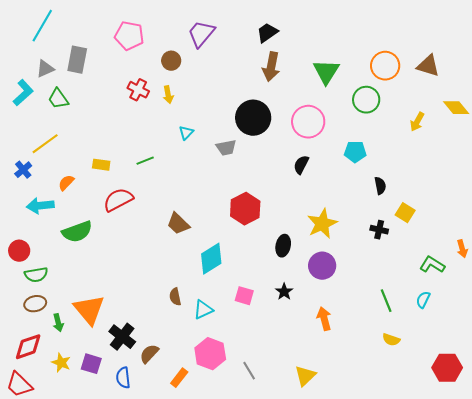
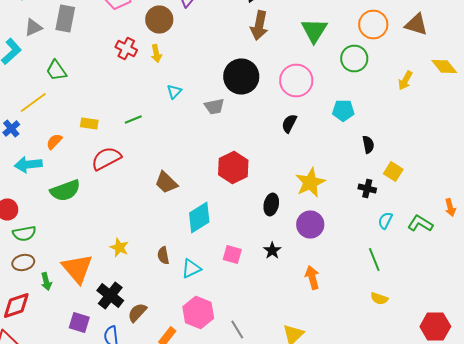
brown circle: (171, 61) -> (159, 20), size x1.4
green trapezoid: (58, 99) -> (56, 70), moved
cyan semicircle: (423, 300) -> (385, 220), moved
yellow star: (61, 363) -> (119, 248), moved

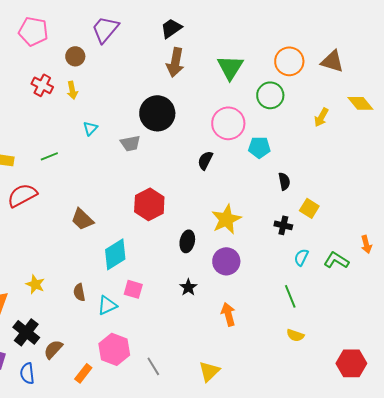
brown circle: (159, 20) -> (75, 56), size x0.7
pink circle: (296, 80) -> (228, 123), moved
pink square: (232, 254) -> (133, 289), moved

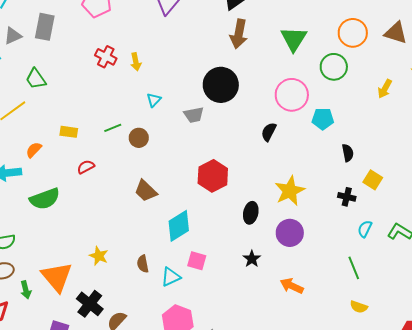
brown circle: (75, 56) -> (139, 138), moved
red semicircle: (22, 195) -> (86, 167), size x0.6
orange arrow: (228, 314) -> (292, 286), turned -50

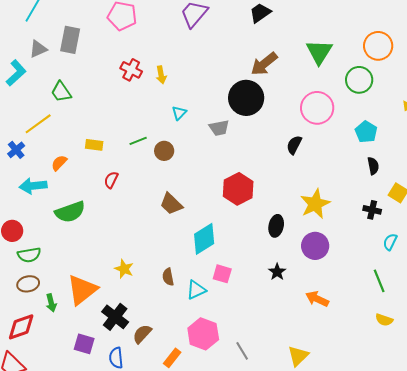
brown arrow: (239, 34) -> (264, 64), moved, turned 40
cyan pentagon: (323, 119) -> (366, 132), moved, turned 30
red semicircle: (86, 167) -> (111, 180), turned -36
orange triangle: (57, 277) -> (82, 290), turned 32

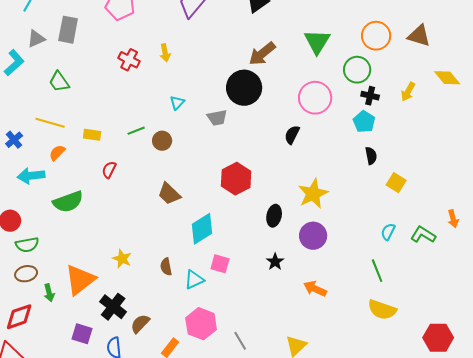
yellow arrow: (161, 75) -> (165, 53), moved
yellow line: (38, 124) -> (50, 123), moved, turned 52
black cross: (372, 210) -> (370, 96), moved
yellow semicircle: (384, 320) -> (382, 310), size x1.6

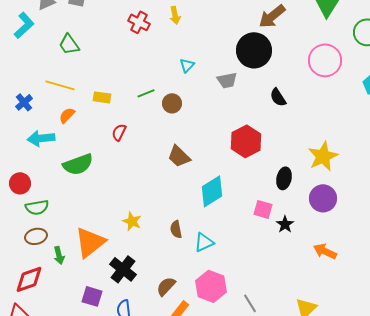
black semicircle: (292, 135) -> (278, 97), moved, turned -60
pink square: (220, 264) -> (263, 209), moved
brown semicircle: (140, 324) -> (166, 286), moved

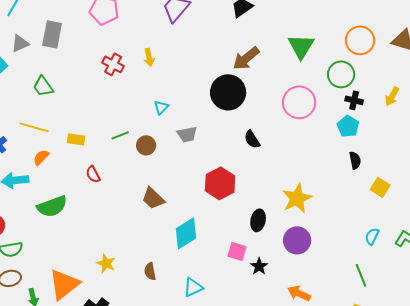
gray trapezoid: (227, 80) -> (187, 134), moved
red semicircle: (119, 132) -> (93, 174), turned -54
cyan triangle: (204, 242) -> (193, 287), moved

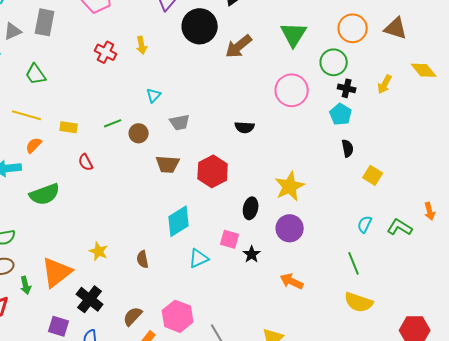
black circle: (228, 92) -> (200, 26), moved
black semicircle: (252, 139) -> (245, 127), turned -54
brown trapezoid: (153, 198) -> (168, 164), moved, turned -40
cyan triangle: (193, 287) -> (199, 258), moved

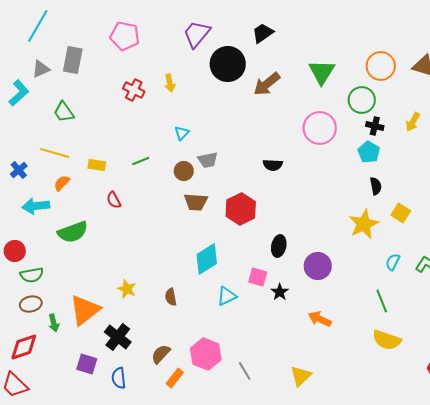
brown circle: (139, 133) -> (184, 171), moved
yellow star: (290, 186) -> (364, 224), moved

